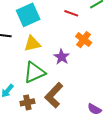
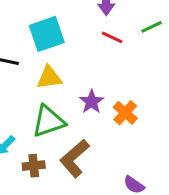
orange cross: (84, 40) -> (125, 113), moved

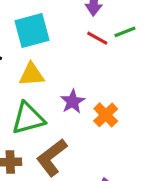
green line: (152, 27) -> (125, 32), moved

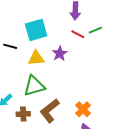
purple star: (73, 101) -> (60, 54), moved
orange cross: (106, 115) -> (83, 109), moved

